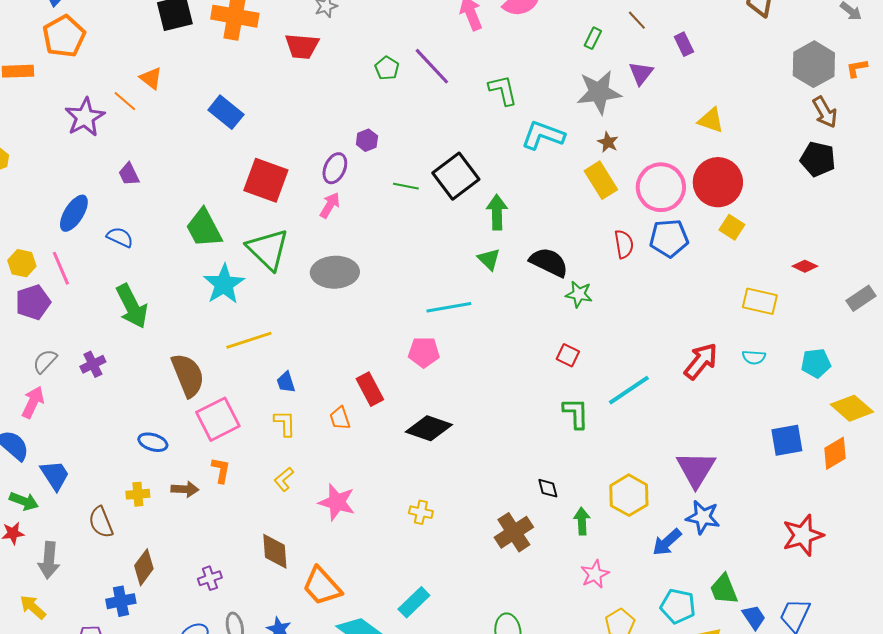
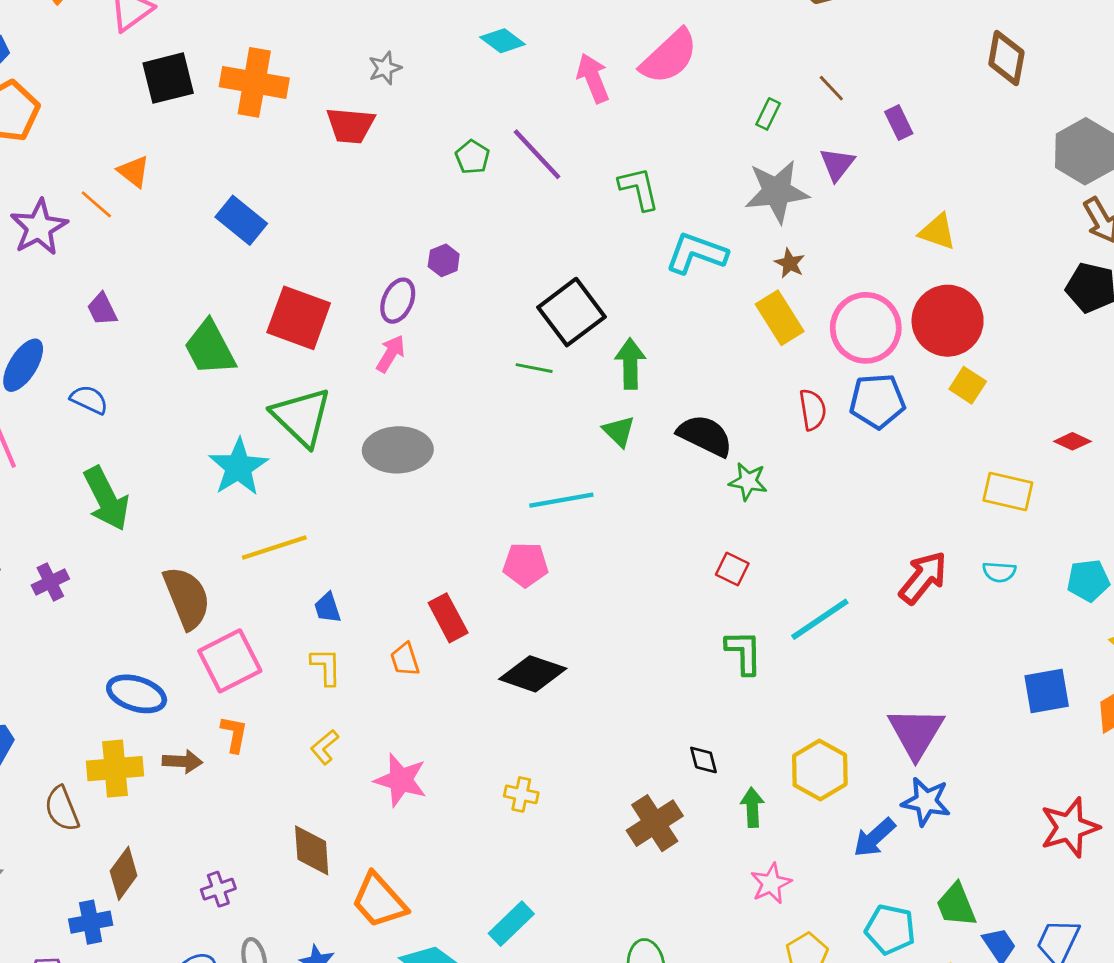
green line: (406, 186) -> (534, 368), moved
green trapezoid: (204, 228) -> (210, 348), moved
blue ellipse: (153, 442) -> (137, 694), size x1.4
yellow cross: (138, 494) -> (115, 769), size x1.6

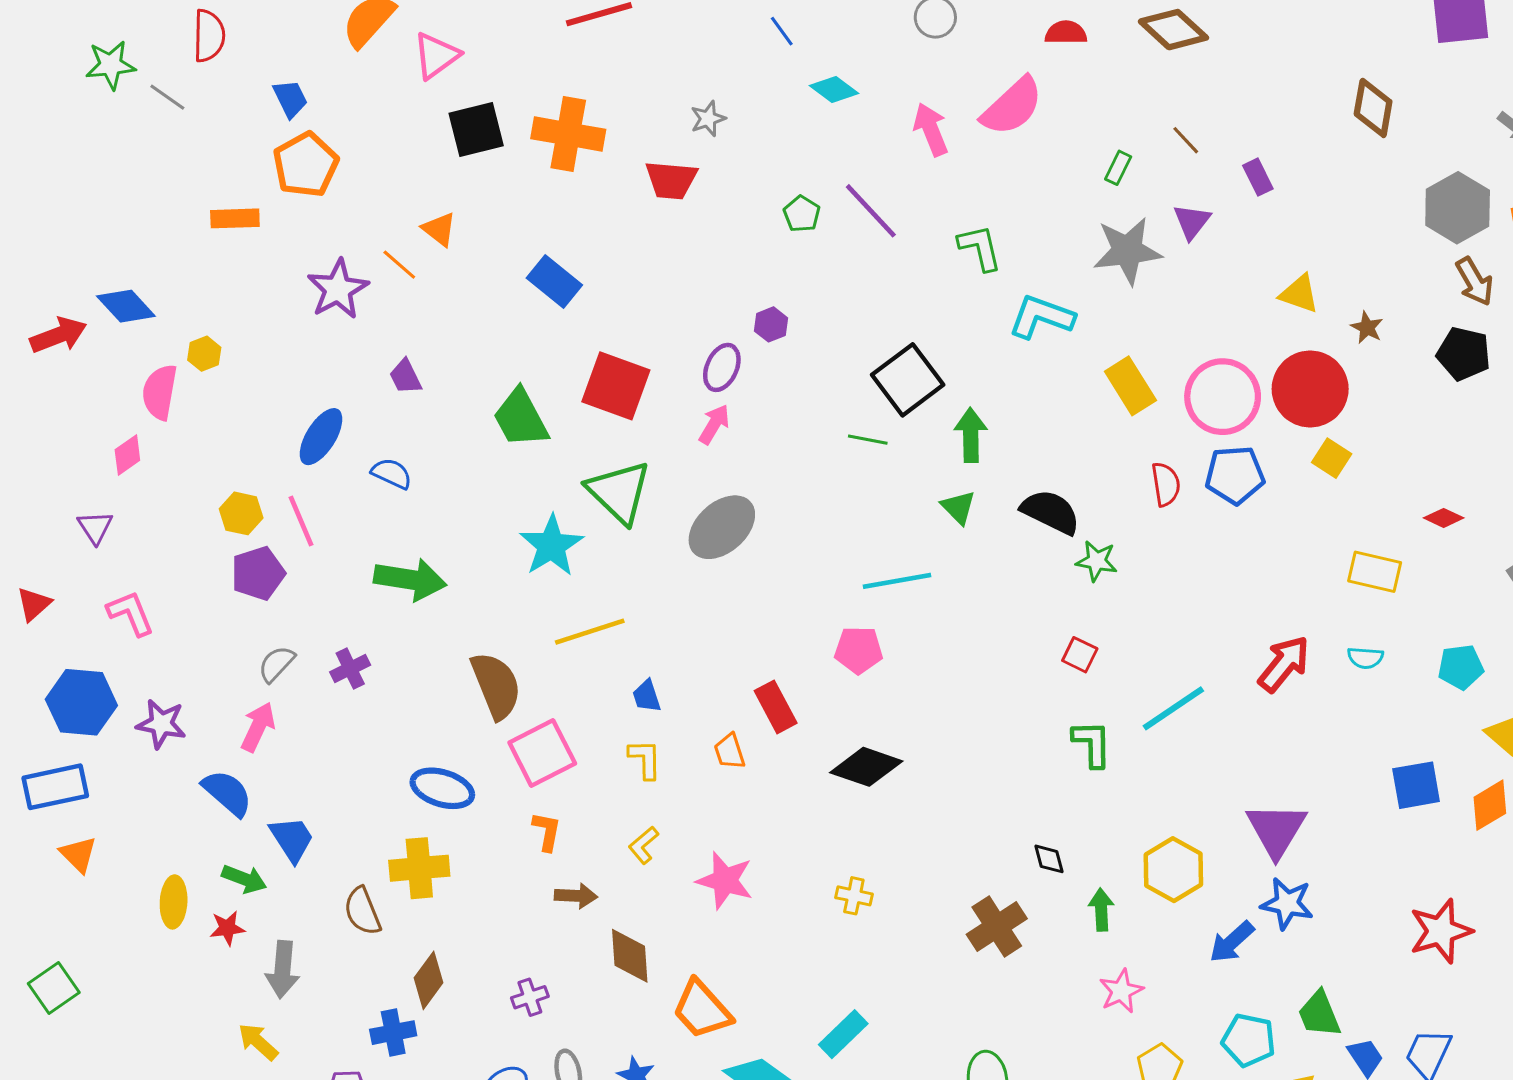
brown star: (790, 263) -> (1367, 328), moved
gray ellipse: (398, 450) -> (722, 527), turned -40
green arrow: (106, 499) -> (410, 579), turned -54
brown arrow: (182, 761) -> (576, 896), moved

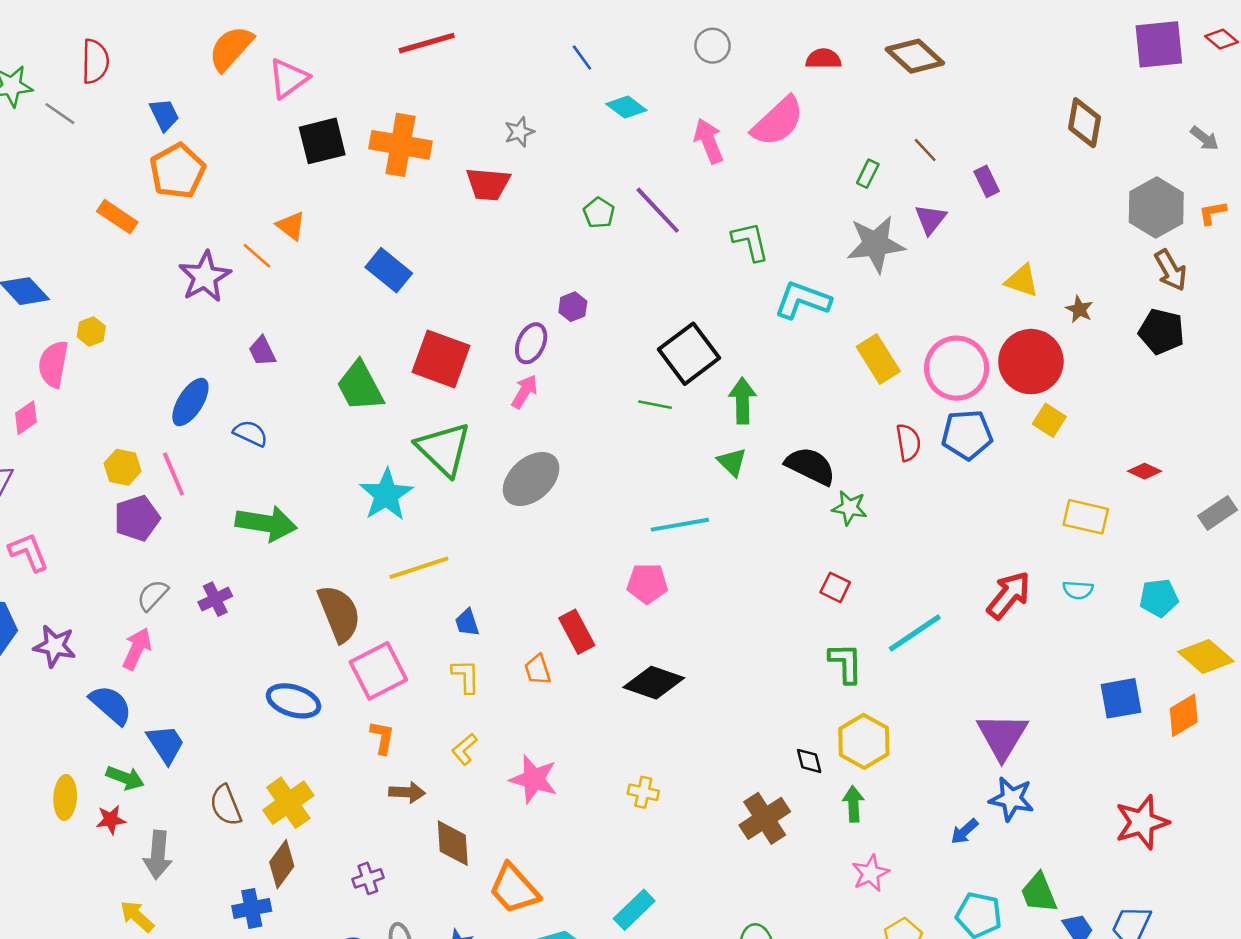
orange rectangle: (235, 218) -> (117, 217), turned 36
yellow cross: (419, 868) -> (288, 803), moved, turned -30
yellow hexagon: (1173, 870) -> (864, 741), moved
blue arrow: (1232, 942) -> (964, 831), size x0.7

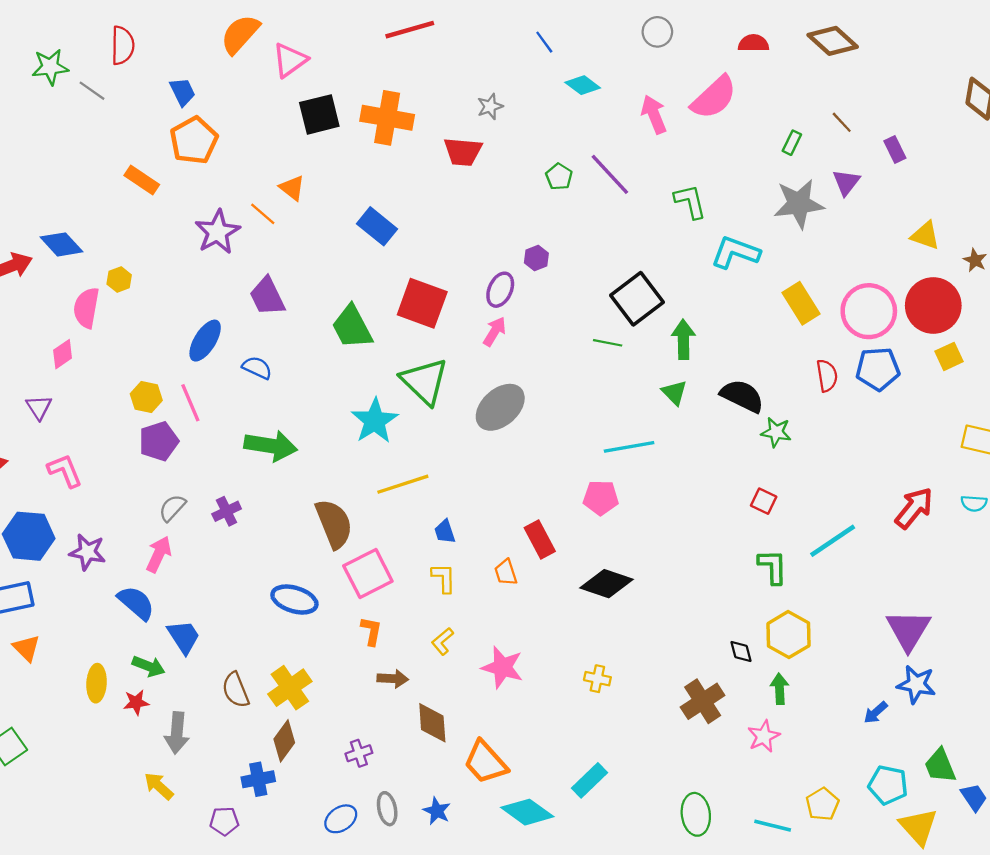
purple trapezoid: (262, 351) -> (267, 296), size x1.5
yellow square: (1049, 420) -> (949, 356), turned 32
pink star: (870, 873) -> (764, 736), moved

